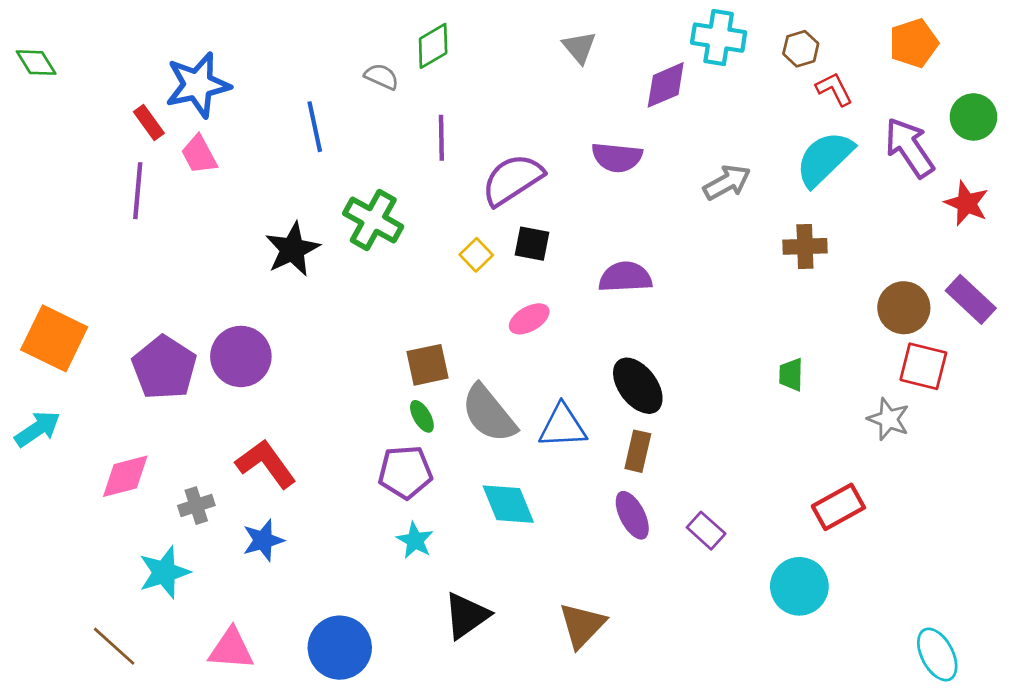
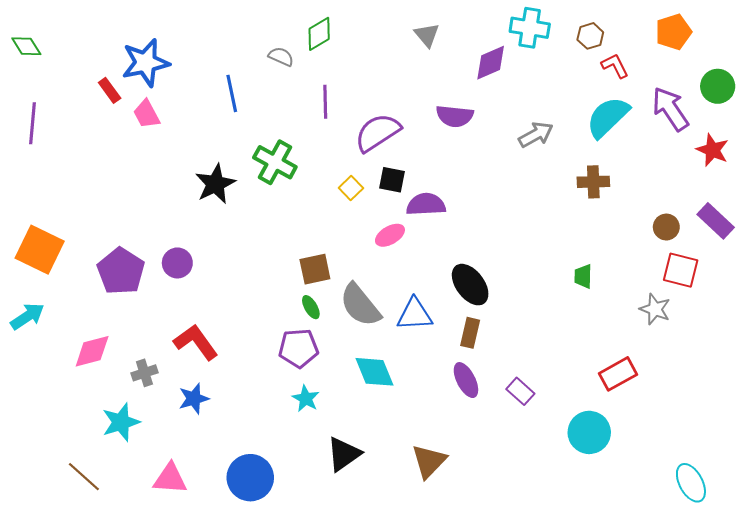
purple line: (138, 191) -> (32, 123), moved
purple semicircle: (625, 277) -> (426, 204), moved
brown circle: (904, 308) -> (666, 227), size x0.7
purple circle: (241, 356) -> (177, 263), size x0.7

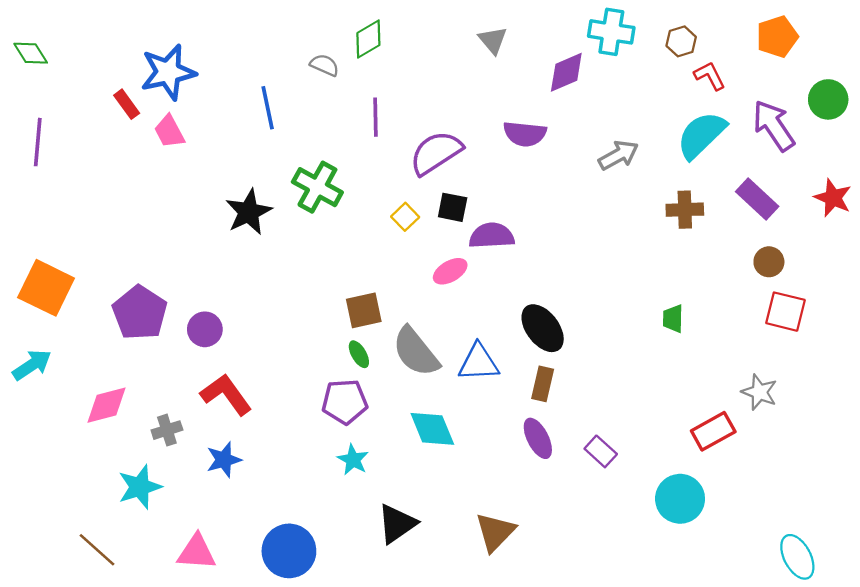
red star: (713, 150) -> (833, 198), moved
purple rectangle: (716, 221) -> (757, 199), moved
purple circle: (177, 263) -> (205, 329), moved
gray star: (655, 309) -> (759, 392), moved

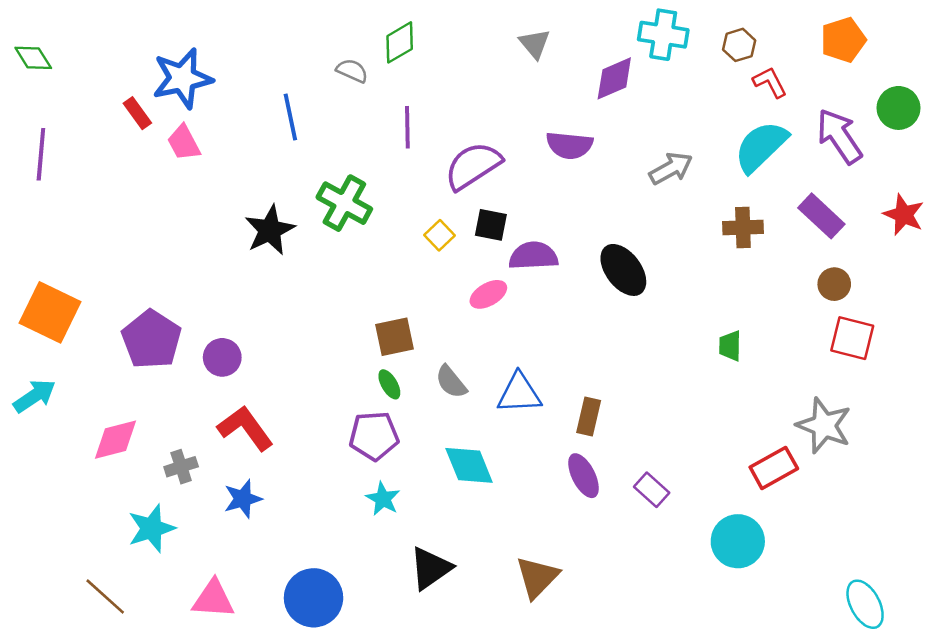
black ellipse: (543, 328) -> (623, 270), moved
gray semicircle: (416, 352) -> (451, 382), size x0.6
gray star: (759, 392) -> (824, 426), size x1.4

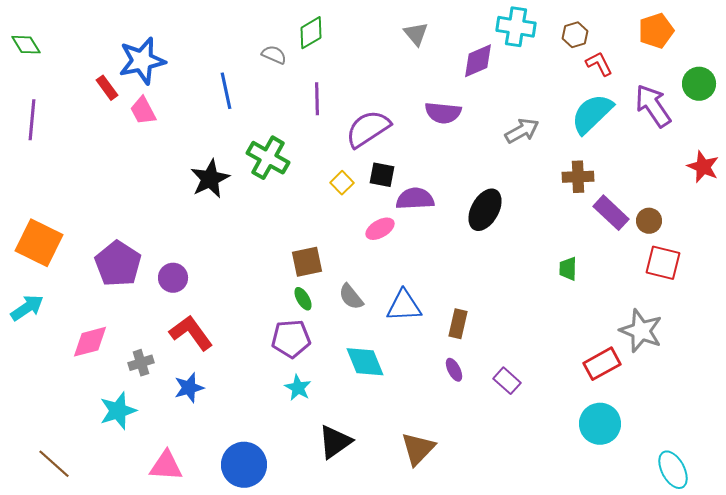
purple rectangle: (821, 216) -> (611, 213), moved
black ellipse: (623, 270) -> (485, 210), turned 66
purple ellipse: (583, 476) -> (454, 370), size x0.7
cyan circle: (738, 541) -> (600, 424), moved
brown line: (105, 597) -> (54, 464), moved

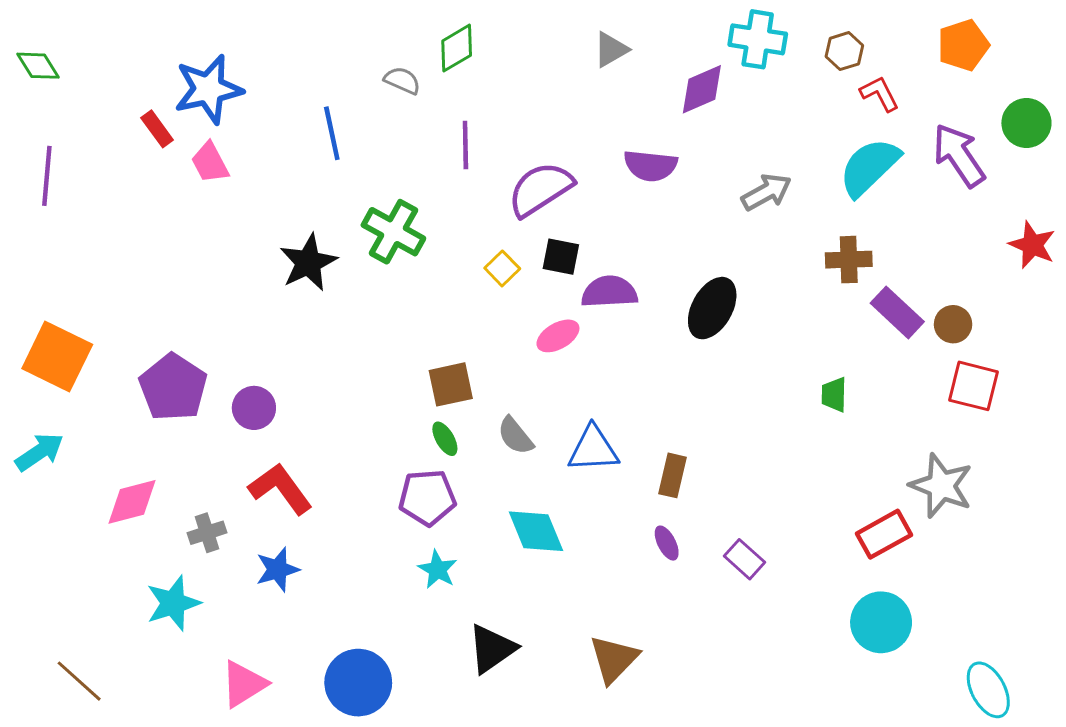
gray triangle: (416, 34) -> (611, 50), turned 40
pink triangle: (166, 466) -> (244, 684), turned -36

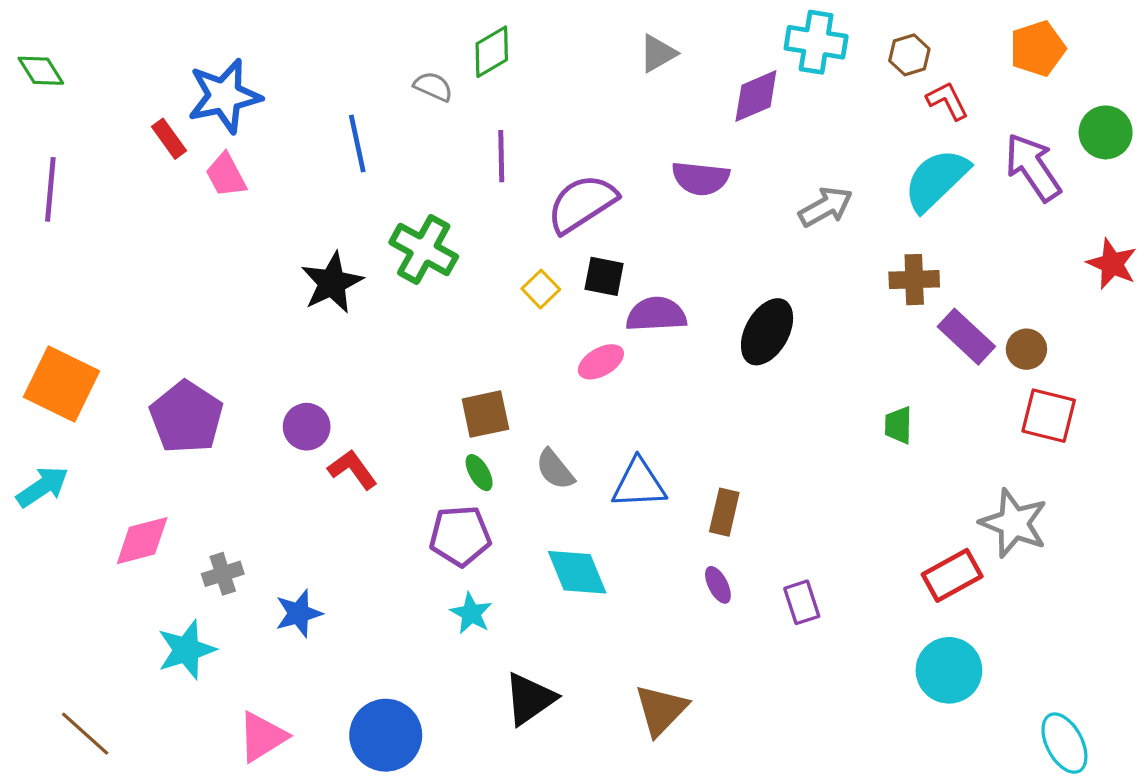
purple circle: (254, 408) -> (307, 427), moved
red L-shape: (280, 489) -> (353, 469), moved, size x0.7
purple rectangle: (744, 559) -> (802, 602), turned 30

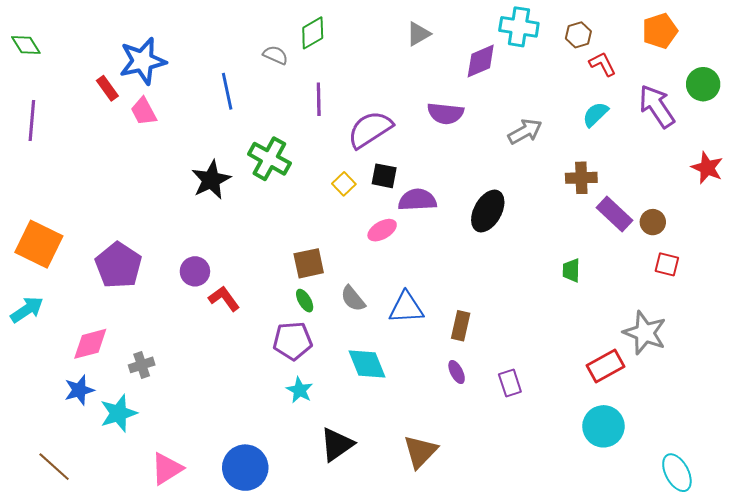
cyan semicircle: (936, 180) -> (595, 114), size x0.6
red square: (1049, 416) -> (667, 264), size x0.7
blue star: (299, 613) -> (79, 390), moved

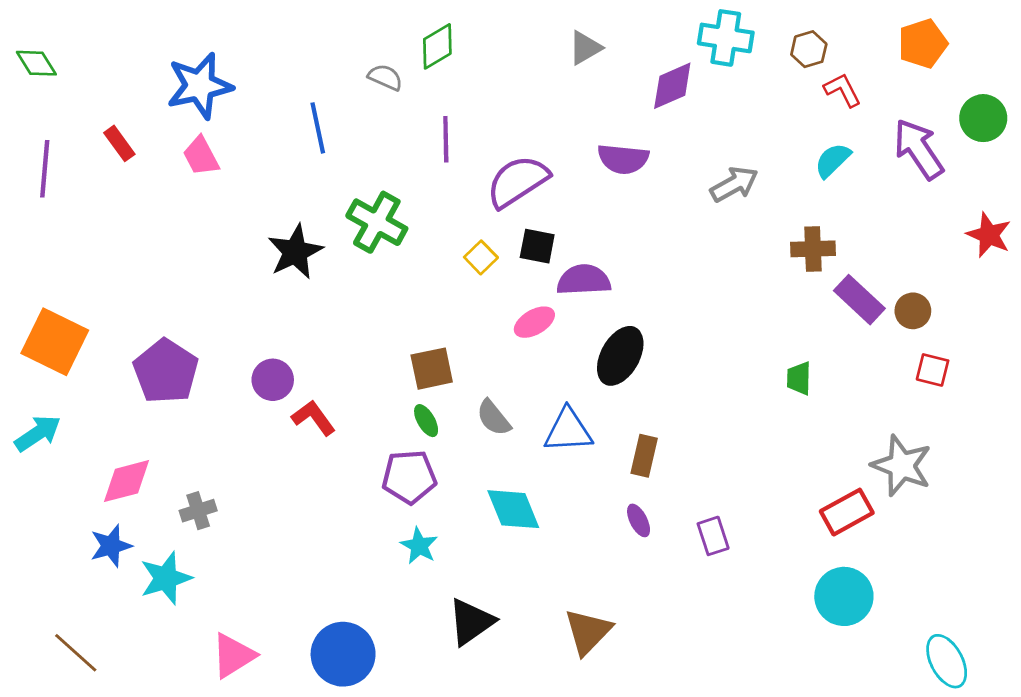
red rectangle: (107, 88) -> (119, 143), moved
black ellipse: (488, 211) -> (620, 356), moved

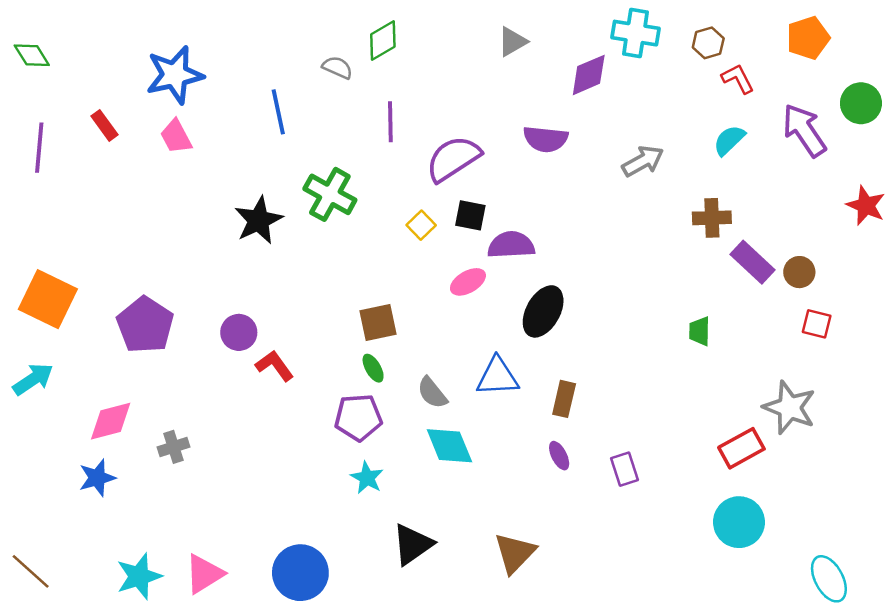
gray semicircle: (494, 418) -> (432, 393), moved
cyan star: (166, 578) -> (139, 576), moved
brown line: (76, 653) -> (31, 571), moved

